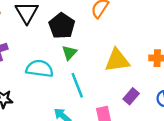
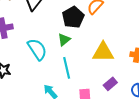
black pentagon: (62, 26) -> (73, 17), moved
cyan semicircle: (40, 69) -> (37, 49), turned 40

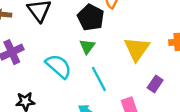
yellow triangle: (103, 52) -> (137, 49), turned -40

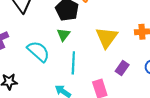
cyan line: (99, 79) -> (73, 63), turned 30

